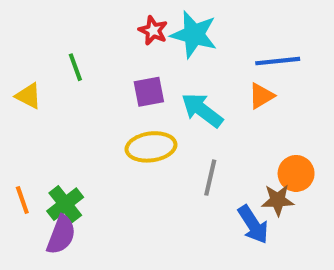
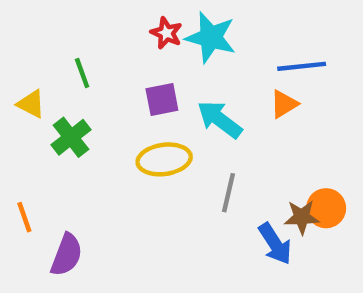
orange circle: (296, 173) -> (326, 208), moved
green cross: (65, 204) -> (71, 137), moved

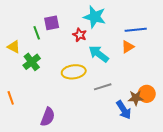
red star: (166, 33) -> (80, 35), moved
purple square: (162, 100) -> (52, 23), moved
gray line: (228, 193) -> (103, 87), turned 60
purple semicircle: (67, 255) -> (48, 117), moved

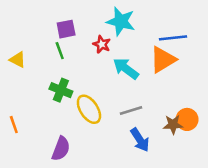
green line: (37, 33) -> (60, 51), moved
orange triangle: (128, 47) -> (163, 60), size x1.6
green cross: (32, 62) -> (61, 90), moved, turned -30
yellow ellipse: (74, 72) -> (89, 109), moved, turned 65
blue arrow: (124, 110) -> (140, 140), moved

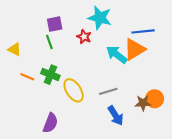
cyan arrow: (126, 69) -> (117, 55), moved
orange line: (14, 125) -> (27, 77), moved, turned -48

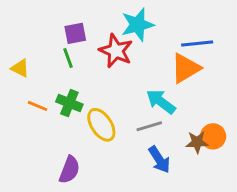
cyan star: (100, 18) -> (138, 25), turned -30
red star: (84, 37) -> (116, 51), size x1.6
cyan arrow: (117, 55) -> (161, 102), moved

